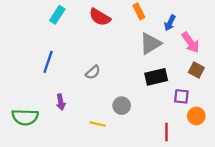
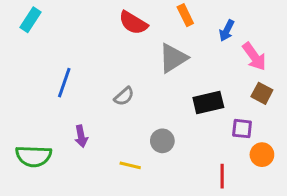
cyan rectangle: (57, 15) -> (31, 20), moved
gray triangle: (150, 44) -> (173, 58), moved

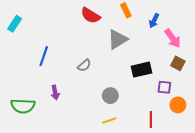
cyan rectangle: (31, 20) -> (15, 24), moved
yellow line: (130, 165) -> (109, 121), moved, turned -32

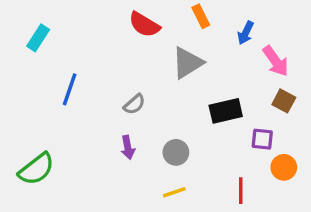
cyan rectangle: (15, 24) -> (38, 38), moved
purple arrow: (55, 92) -> (128, 147), moved
green semicircle: (23, 106) -> (36, 169), turned -40

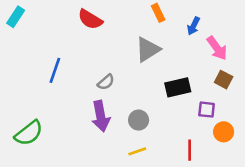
red semicircle: (144, 25) -> (90, 19), moved
cyan rectangle: (38, 38) -> (16, 17), moved
purple arrow: (128, 147) -> (101, 116), size x1.6

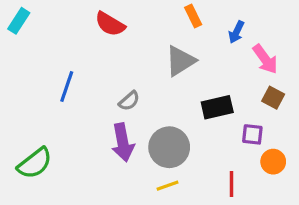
gray circle: (139, 120) -> (169, 147), size x1.6

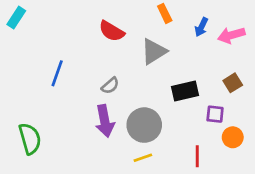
red semicircle: (110, 24) -> (112, 31), moved
pink arrow: (265, 59) -> (231, 35), moved, turned 110
brown square: (273, 98) -> (233, 83), turned 30
green semicircle: (35, 163) -> (30, 139), turned -68

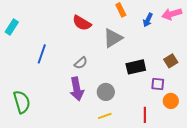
cyan rectangle: (16, 18) -> (12, 27), moved
pink arrow: (231, 35) -> (172, 14), moved
gray circle: (144, 125) -> (106, 92), size x0.7

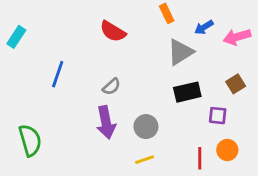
pink arrow: (172, 14) -> (237, 37), moved
blue arrow: (148, 20) -> (204, 27), turned 32
gray triangle: (113, 38) -> (180, 52), moved
orange circle: (171, 101) -> (227, 150), moved

